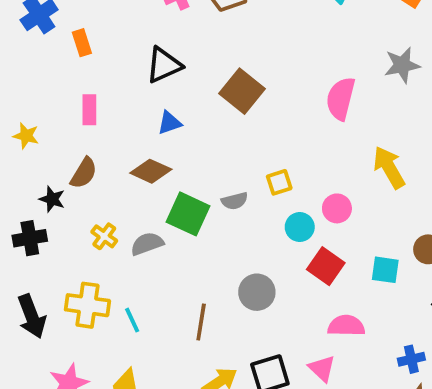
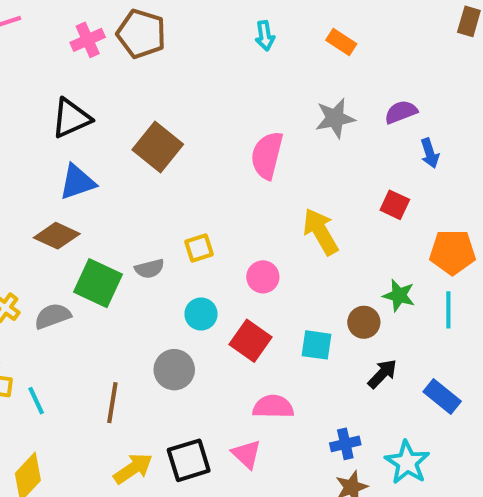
blue triangle: (169, 123) -> (77, 182), size x1.4
cyan circle: (300, 227) -> (201, 314), moved

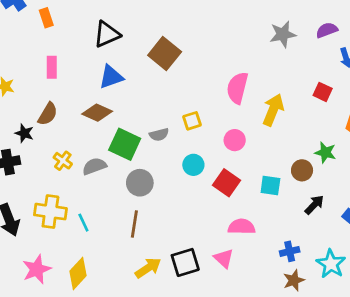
pink semicircle: (267, 155) -> (237, 88), moved
yellow arrow: (321, 232) -> (273, 110), turned 52
gray circle: (174, 370) -> (140, 183), moved

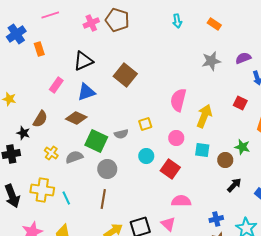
pink rectangle: (52, 67) -> (56, 85), moved, turned 35
cyan square: (270, 185) -> (202, 150), moved

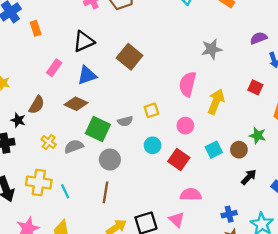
gray star: (211, 61) -> (212, 49), moved
cyan square: (202, 150) -> (214, 150), moved, turned -35

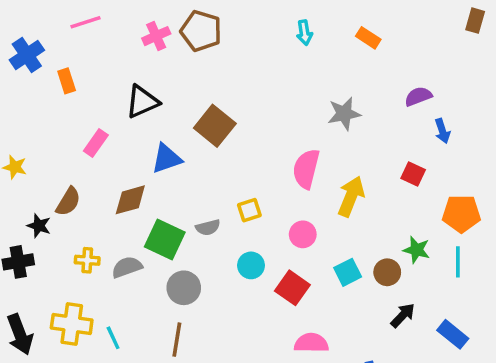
blue triangle: (87, 75) -> (167, 158), moved
brown diamond: (76, 104) -> (130, 200), turned -40
yellow cross: (49, 142) -> (87, 260), turned -32

